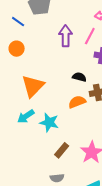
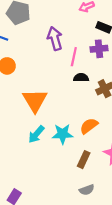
pink line: (90, 36) -> (74, 57), moved
orange semicircle: (77, 102) -> (89, 126), moved

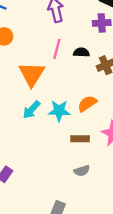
pink line: (74, 57) -> (57, 49), moved
brown rectangle: (84, 160) -> (80, 139), turned 63

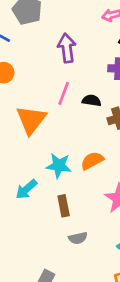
cyan arrow: (31, 110) -> (26, 189), moved
brown rectangle: (80, 139) -> (64, 206), moved, turned 72

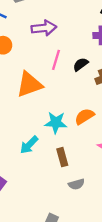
purple arrow: (67, 48) -> (44, 28), moved, turned 95
black semicircle: (92, 100) -> (81, 64), turned -42
orange triangle: (31, 120) -> (29, 84), turned 36

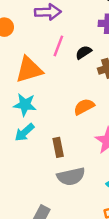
cyan star: (56, 123) -> (25, 105), moved
gray semicircle: (76, 184) -> (71, 176), size x1.6

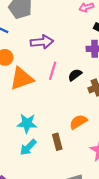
orange triangle: (29, 70) -> (22, 79), moved
brown rectangle: (58, 147) -> (57, 142), moved

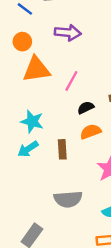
pink line: (53, 71) -> (71, 81), moved
black semicircle: (75, 75) -> (86, 108), moved

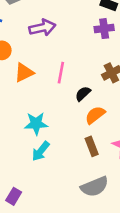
orange triangle: (36, 69) -> (24, 73), size x0.7
brown rectangle: (62, 149) -> (92, 146), moved

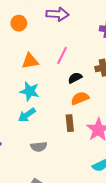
orange triangle: (24, 73) -> (30, 61), moved
gray semicircle: (95, 187) -> (39, 147), moved, size x0.7

